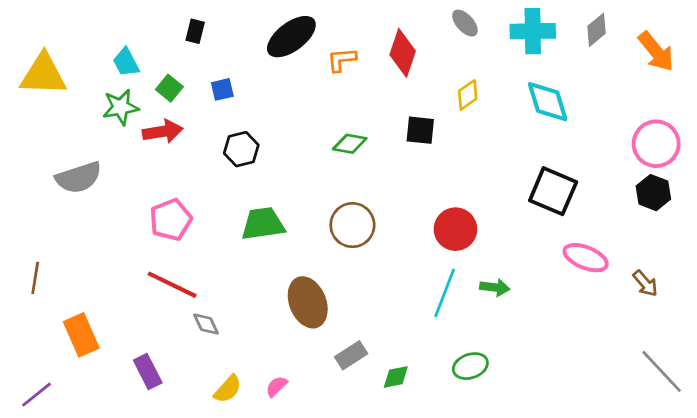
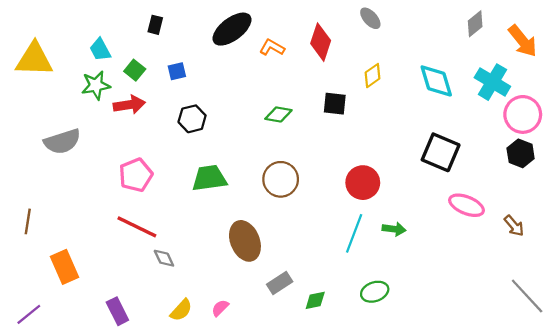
cyan cross: (533, 31) -> (492, 82), moved, turned 32
orange L-shape: (342, 60) -> (272, 47), turned 35
purple rectangle: (148, 371) -> (117, 311), moved

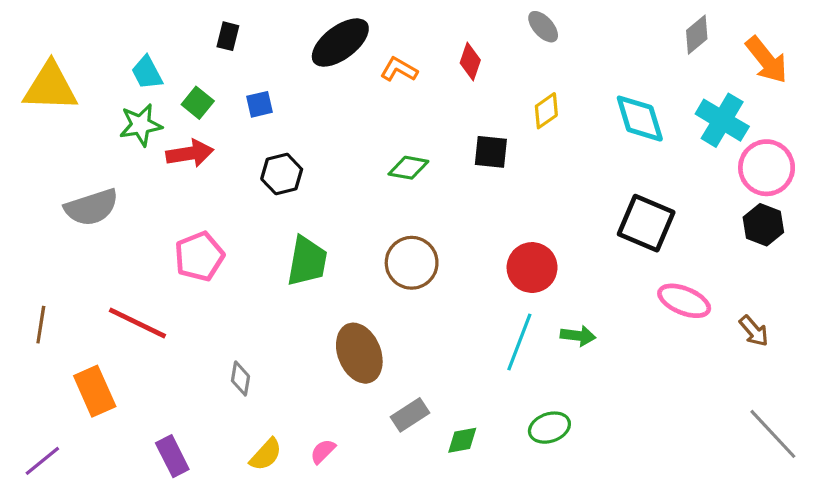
red diamond: (321, 42) -> (470, 62), size x0.7
green trapezoid: (209, 178) -> (307, 261), turned 108
red line: (137, 227) -> (137, 323), moved
gray diamond: (164, 258) -> (240, 378), turned 35

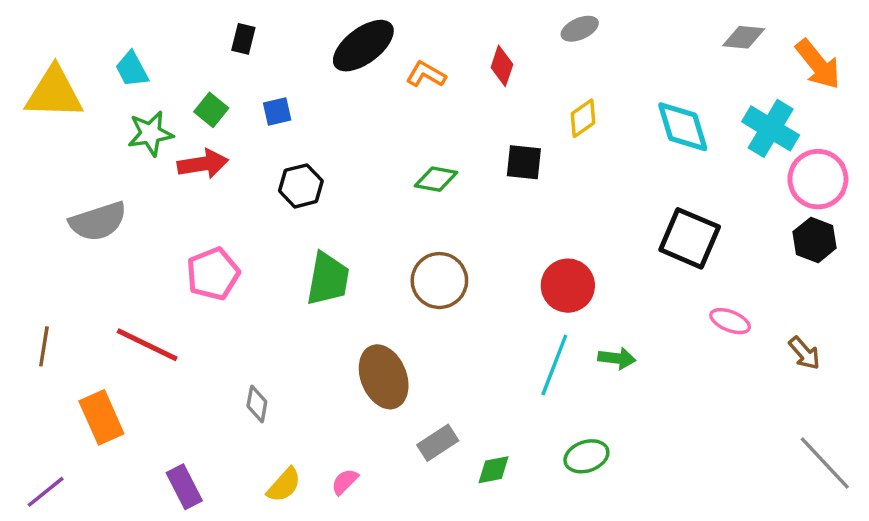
gray ellipse: (543, 27) -> (580, 29), turned -72
gray diamond: (697, 35) -> (744, 37), turned 45
cyan trapezoid: (147, 73) -> (132, 69), moved
pink ellipse: (684, 301) -> (730, 321), size x0.7

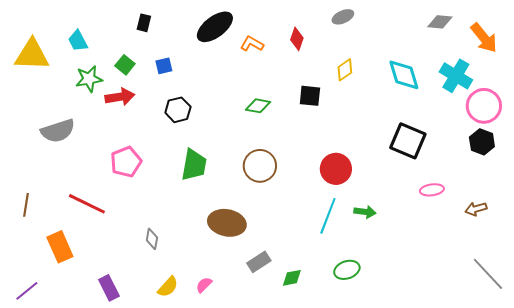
pink ellipse: (730, 321) -> (432, 190), turned -30
brown arrow: (804, 353) -> (476, 209), turned 115
brown ellipse: (384, 377) -> (227, 223), turned -57

